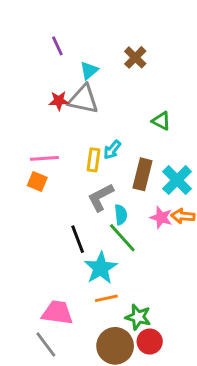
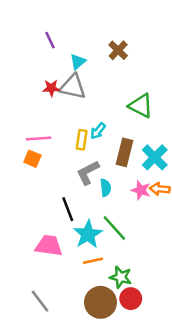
green triangle: (161, 121) -> (141, 106), size x1.5
green line: (122, 238) -> (114, 228), moved
pink trapezoid: (57, 313) -> (49, 246), moved

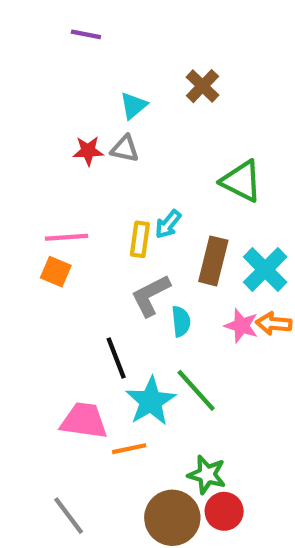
purple line: (50, 40) -> (86, 34), moved, turned -54
gray triangle: (73, 87) -> (125, 149), size x0.6
orange line: (93, 261) -> (129, 449), moved

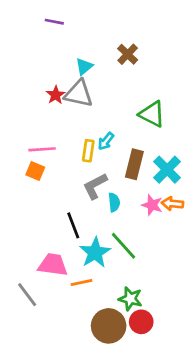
gray triangle: (125, 149) -> (79, 94), size x1.6
red star: (88, 151) -> (56, 95), turned -30
gray line: (69, 516) -> (27, 295), moved

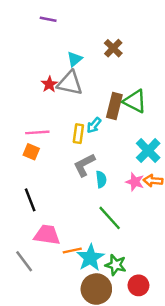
brown rectangle: (134, 164) -> (114, 106), moved
black line: (73, 225) -> (30, 200), moved
cyan star: (95, 253) -> (90, 258), moved
red circle: (141, 322) -> (138, 285), moved

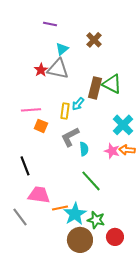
purple line: (48, 19) -> (50, 24), moved
orange square: (31, 152) -> (41, 126), moved

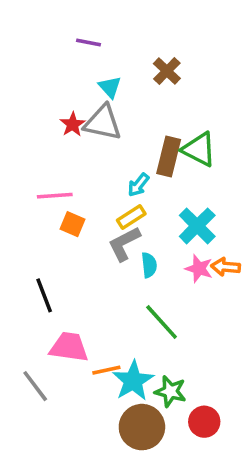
cyan triangle: (62, 49) -> (110, 87), turned -32
yellow rectangle: (65, 111) -> (131, 217), moved, turned 49
cyan cross: (123, 125) -> (197, 226), moved

